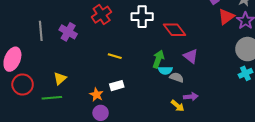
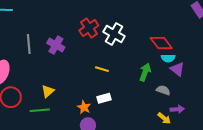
white cross: (142, 17) -> (114, 34), moved, turned 30
cyan semicircle: (165, 70) -> (168, 58), moved

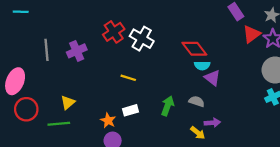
purple cross: (56, 45) -> (77, 51), turned 36
green arrow: (145, 72) -> (167, 106), moved

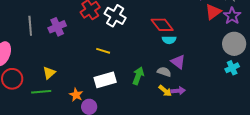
purple triangle: (212, 78) -> (178, 62), moved
white rectangle: (131, 110) -> (105, 80), size x1.5
orange star: (108, 120) -> (76, 95), moved
yellow arrow: (198, 133) -> (165, 91), moved

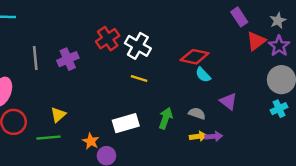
red diamond: (162, 25) -> (195, 57), turned -40
cyan semicircle: (169, 40) -> (203, 75), turned 48
yellow line: (103, 51) -> (139, 78), moved
purple triangle: (178, 62) -> (228, 101), moved
yellow arrow: (165, 91) -> (198, 136), turned -48

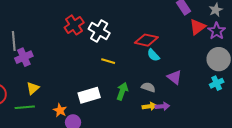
purple cross: (68, 59) -> (24, 57), moved
yellow line: (139, 78) -> (108, 61), moved

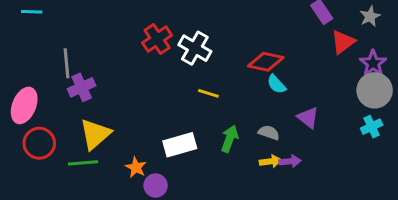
purple star: (217, 31) -> (373, 63), moved
yellow triangle: (33, 88) -> (95, 134), size x1.6

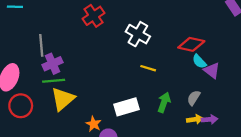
red cross: (157, 39) -> (93, 16), moved
purple triangle: (308, 118) -> (212, 70), moved
gray semicircle: (269, 133) -> (194, 98), turned -77
green line: (83, 163) -> (54, 81), moved

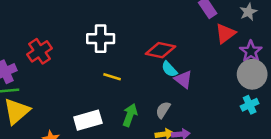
red cross: (93, 16) -> (40, 51), moved
white cross: (138, 34) -> (101, 39), turned -30

